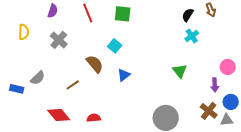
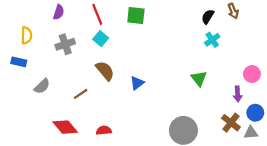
gray cross: (59, 40) -> (65, 44), turned 30
cyan square: (115, 46) -> (101, 39), moved
blue rectangle: (17, 89) -> (19, 62), moved

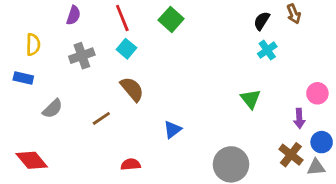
green square: (136, 15) -> (171, 19), turned 36
blue triangle: (137, 83) -> (172, 130), moved
red diamond: (65, 127) -> (32, 160), moved

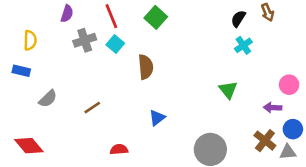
gray cross: (82, 56) -> (85, 40), moved
brown semicircle: (132, 89) -> (146, 67), moved, turned 35
purple arrow: (299, 118) -> (273, 108), turned 96

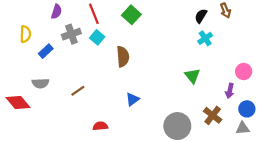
blue rectangle: (21, 71) -> (46, 51), moved, turned -56
gray semicircle: (48, 99) -> (40, 83), turned 42
purple arrow: (273, 108) -> (230, 91), turned -80
brown cross: (265, 141) -> (213, 115), moved
red diamond: (29, 146) -> (18, 103), moved

